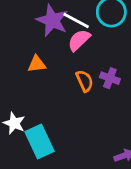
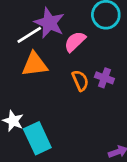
white line: (76, 20) -> (29, 35), moved, turned -60
orange triangle: (37, 64) -> (35, 64), size x1.5

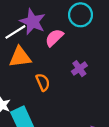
purple cross: (104, 78) -> (79, 69), turned 35
orange semicircle: (80, 81) -> (43, 82), moved

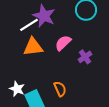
pink semicircle: (54, 38) -> (63, 43), moved
orange semicircle: (43, 82) -> (60, 89), moved

